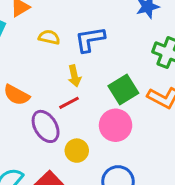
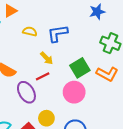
yellow arrow: (74, 76) -> (47, 58), turned -32
yellow circle: (77, 151) -> (46, 118), moved

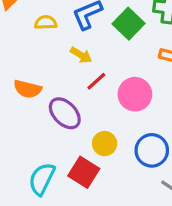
green square: (80, 68) -> (129, 24), moved
red line: (43, 76) -> (96, 81), moved

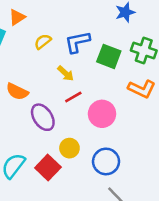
yellow semicircle: (46, 23) -> (43, 42), turned -48
green square: (129, 24) -> (109, 56), turned -35

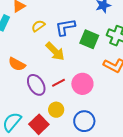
yellow arrow: (66, 73) -> (55, 51), size x1.5
red line: (73, 97) -> (58, 83), moved

